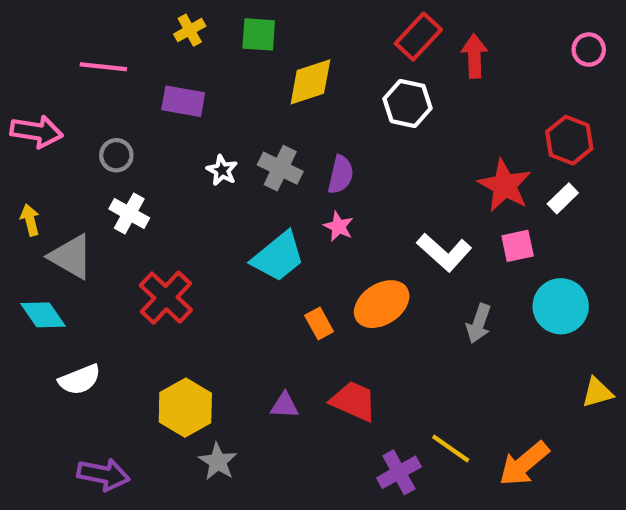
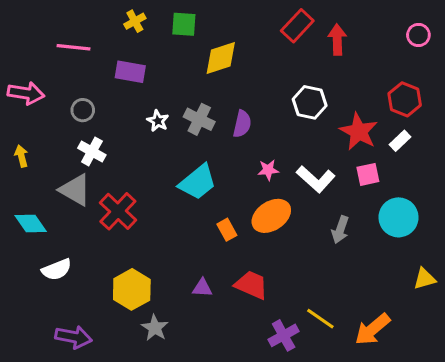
white hexagon: (408, 103) -> (310, 102), moved
pink star: (338, 226) -> (268, 170), moved, turned -30
gray triangle: (71, 257) -> (75, 190), moved

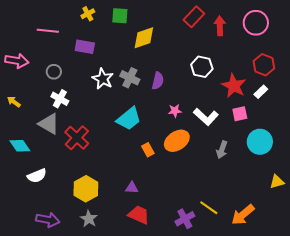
pink circle: (418, 35) -> (256, 23), moved, size x1.6
white star: (158, 121) -> (103, 79), size x1.5
yellow arrow: (21, 156) -> (14, 102), turned -40
red trapezoid: (251, 285) -> (139, 215), moved
gray star: (155, 328) -> (89, 219), moved

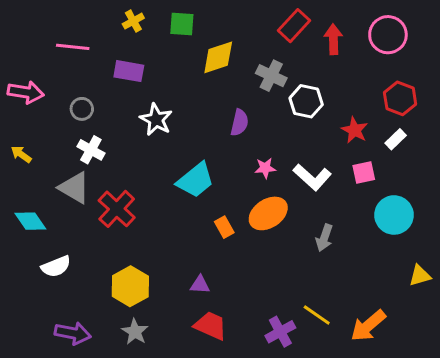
gray cross: (130, 78) -> (271, 76), moved
red star: (234, 86) -> (355, 130), size x0.7
gray arrow: (222, 150) -> (324, 238), moved

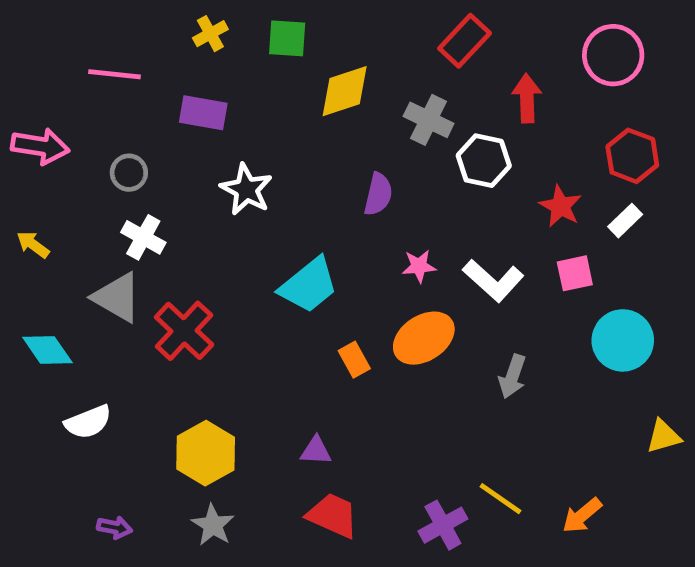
red arrow: (333, 39) -> (527, 98), moved
orange arrow: (368, 326) -> (582, 515), size x0.7
purple arrow: (73, 333) -> (115, 527), size x0.6

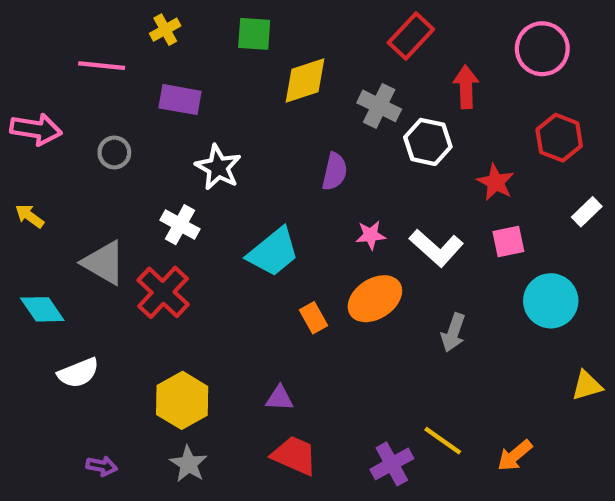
yellow cross: (210, 34) -> (165, 30), moved
white rectangle: (625, 221) -> (587, 212), moved
white cross: (143, 237) -> (180, 225), moved

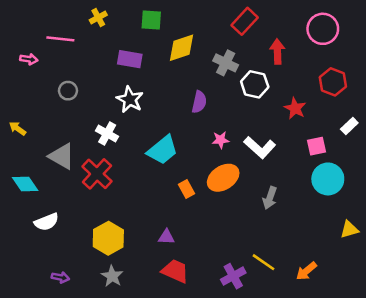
purple rectangle: (180, 100) -> (130, 59), moved
pink arrow: (36, 129) -> (29, 59), moved, size x0.6
pink square: (508, 241) -> (316, 146), moved

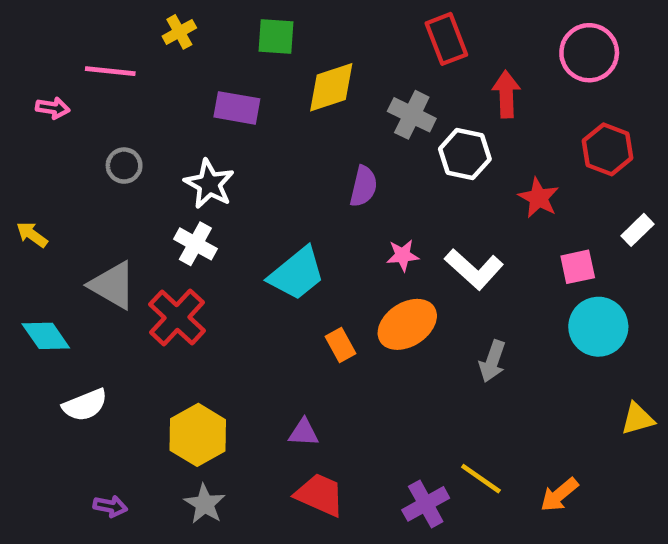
red rectangle: (245, 21) -> (446, 39), turned -64
white star: (130, 99) -> (209, 184), moved

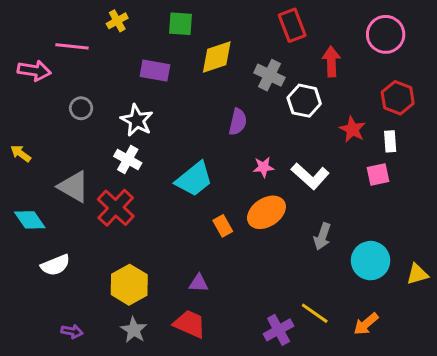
pink arrow: (53, 108) -> (34, 71), size x1.5
white rectangle: (637, 230) -> (390, 141), moved, turned -50
cyan circle: (598, 327) -> (371, 261), moved
red trapezoid: (320, 495) -> (190, 324), moved

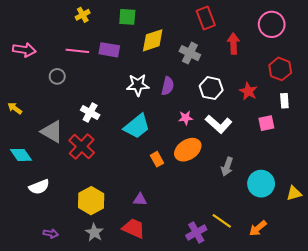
pink line: (72, 46) -> (77, 51), moved
white hexagon: (304, 101) -> (211, 88), moved
white star: (137, 120) -> (138, 85), moved, turned -30
white rectangle: (390, 141) -> (284, 101), moved

